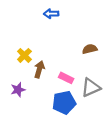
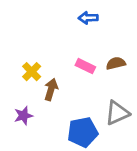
blue arrow: (51, 14) -> (88, 18), moved
pink rectangle: (66, 78) -> (85, 66), moved

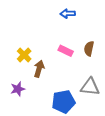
brown semicircle: (116, 63) -> (89, 49), turned -64
gray triangle: (117, 113) -> (90, 87), turned 30

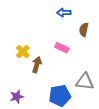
brown semicircle: (89, 49) -> (84, 30), moved
purple star: (18, 89) -> (17, 97), moved

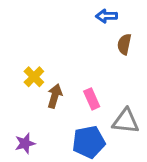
blue arrow: (64, 13) -> (106, 16), moved
pink rectangle: (62, 48) -> (92, 99), moved, turned 40

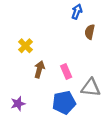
blue arrow: (106, 16) -> (77, 12), turned 112
yellow cross: (34, 77) -> (25, 46), moved

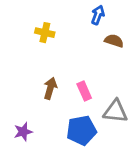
brown semicircle: (90, 32) -> (114, 41), turned 96
yellow cross: (25, 46) -> (45, 33), moved, turned -32

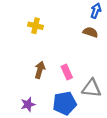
blue arrow: (98, 15) -> (96, 11), moved
purple star: (23, 132) -> (28, 104), moved

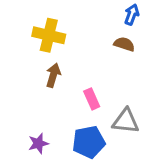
yellow cross: (35, 26) -> (49, 35), size x1.5
brown arrow: (40, 70) -> (53, 75), moved

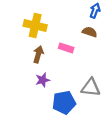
pink rectangle: (92, 99) -> (66, 48), moved, turned -48
purple star: (38, 143) -> (43, 80), moved

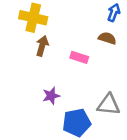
yellow cross: (35, 26) -> (33, 18), moved
brown arrow: (38, 54) -> (42, 46), moved

